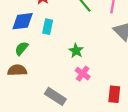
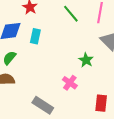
green star: (76, 51) -> (86, 60), moved

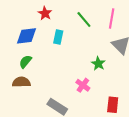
cyan rectangle: (35, 36) -> (58, 37), moved

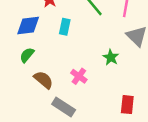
brown semicircle: (21, 82) -> (43, 80), moved, turned 42
pink cross: (83, 85) -> (79, 76), moved

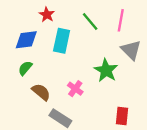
cyan rectangle: (65, 27) -> (62, 41), size x1.5
green star: (111, 57) -> (106, 70), size x1.5

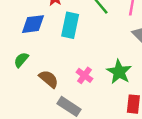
green semicircle: (25, 68) -> (21, 60), moved
green star: (106, 70) -> (119, 72), moved

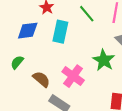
green star: (119, 72) -> (104, 60), moved
pink cross: (84, 75) -> (73, 76), size x1.5

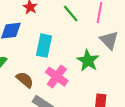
cyan rectangle: (60, 32) -> (44, 46), moved

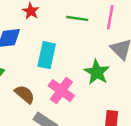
green line: (71, 14) -> (77, 18), turned -42

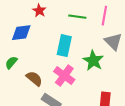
cyan rectangle: (47, 55) -> (64, 46), moved

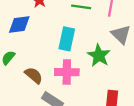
pink cross: (64, 76) -> (67, 72), turned -35

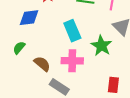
cyan rectangle: (67, 39) -> (72, 31), turned -35

